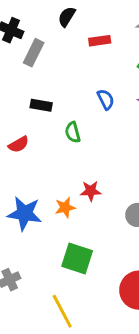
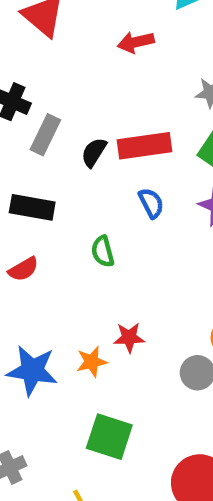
black semicircle: (67, 17) -> (94, 152), moved
red rectangle: (100, 41) -> (145, 146), moved, size x1.6
black rectangle: (41, 105) -> (32, 207), moved, size x1.4

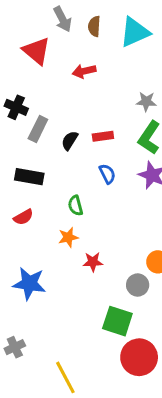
red arrow: (136, 42) -> (84, 71), moved
red rectangle: (145, 146) -> (103, 136), size x0.6
orange star: (92, 362) -> (68, 237), moved
green square: (109, 437) -> (117, 321), moved

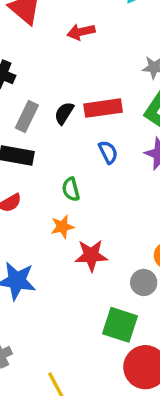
gray rectangle: (38, 129) -> (27, 117), moved
red rectangle: (103, 136) -> (103, 108), size x1.5
red star: (93, 262) -> (91, 255), size x1.4

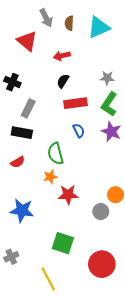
black semicircle: (64, 113) -> (63, 81), moved
green semicircle: (71, 189) -> (56, 154), size x1.5
green square: (120, 325) -> (63, 243), moved

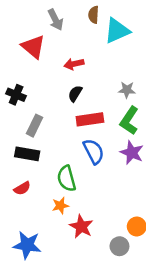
brown semicircle: (69, 23) -> (94, 15), moved
blue semicircle: (79, 130) -> (94, 151), size x1.5
red star: (68, 195) -> (81, 227), turned 30

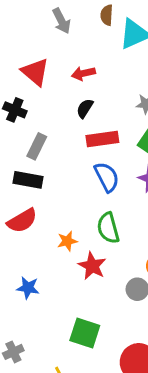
red triangle: (33, 47) -> (35, 72), moved
green semicircle: (67, 178) -> (108, 228), moved
red semicircle: (22, 188) -> (22, 221), size x1.5
blue star: (27, 245) -> (28, 288), size x0.7

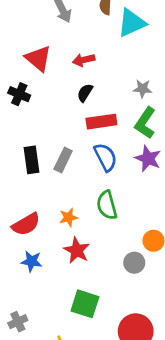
gray rectangle: (37, 146) -> (63, 160), moved
black rectangle: (28, 180) -> (32, 160), turned 72
red semicircle: (22, 221) -> (26, 224), moved
red star: (92, 266) -> (77, 250), moved

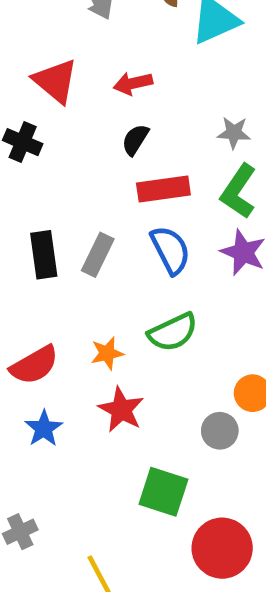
green semicircle: (107, 205) -> (173, 332), turned -100
blue star: (32, 261) -> (44, 428), turned 30
green square: (85, 304) -> (163, 492), moved

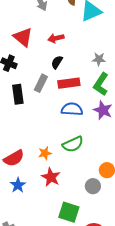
blue semicircle: (170, 250) -> (72, 109), turned -60
black rectangle: (44, 255) -> (18, 94), moved
gray rectangle: (98, 255) -> (41, 83), moved

